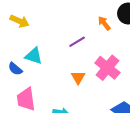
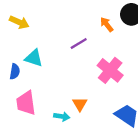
blue semicircle: (15, 69) -> (15, 72), turned -120
orange triangle: (78, 78) -> (80, 104), moved

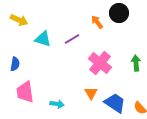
cyan triangle: (34, 58) -> (43, 39), moved
orange triangle: (80, 104) -> (91, 93), moved

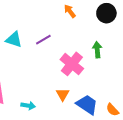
black circle: (119, 13) -> (106, 13), moved
orange arrow: (97, 22) -> (70, 11), moved
green arrow: (136, 63) -> (97, 50), moved

